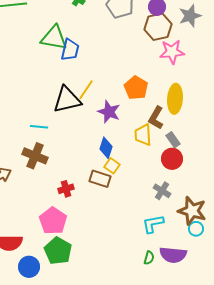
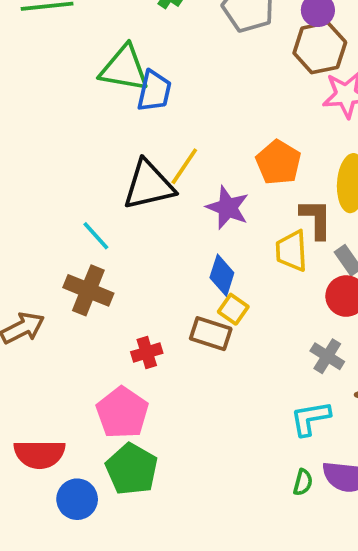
brown L-shape: (156, 118) -> (316, 219), turned 150
cyan line: (39, 127) -> (96, 236), turned 42

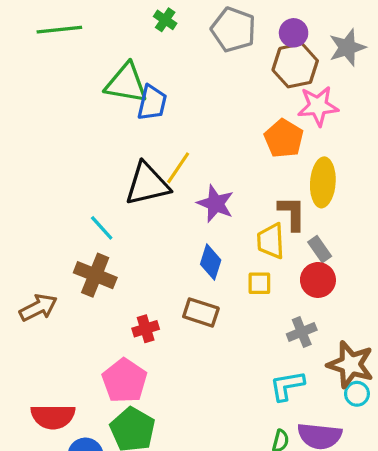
orange pentagon: (278, 162) -> (284, 139), moved
yellow square: (233, 309) -> (259, 283), moved, turned -35
gray cross: (327, 356) -> (302, 332), turned 36

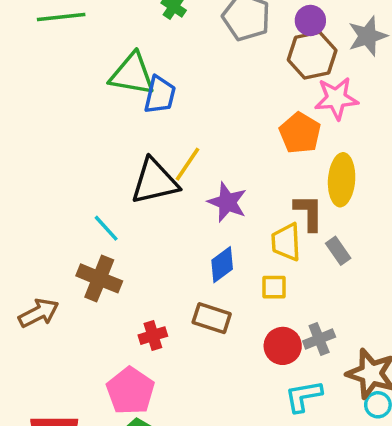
blue diamond: (211, 262) -> (222, 265), turned 36
red circle: (318, 280) -> (283, 346), moved

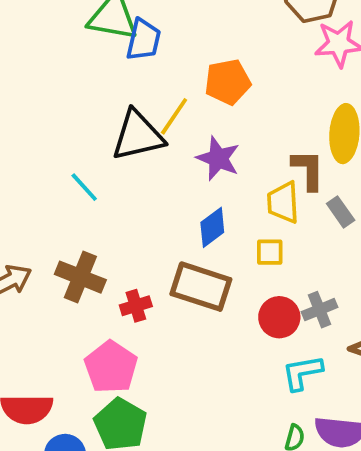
orange pentagon: (300, 133) -> (228, 82), moved, turned 30
brown cross: (99, 278) -> (80, 277), moved
brown rectangle: (212, 318) -> (201, 287), size x1.4

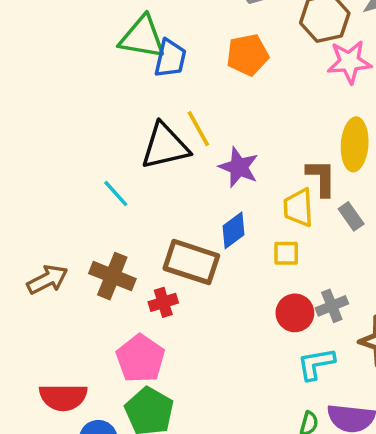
orange pentagon: (228, 82) -> (248, 55), moved
yellow line: (174, 116) -> (198, 129), turned -63
brown rectangle: (201, 287) -> (191, 262), moved

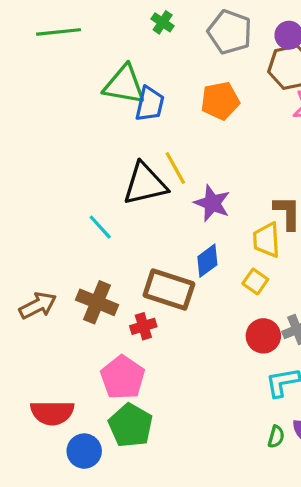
yellow square: (286, 253) -> (255, 282), turned 35

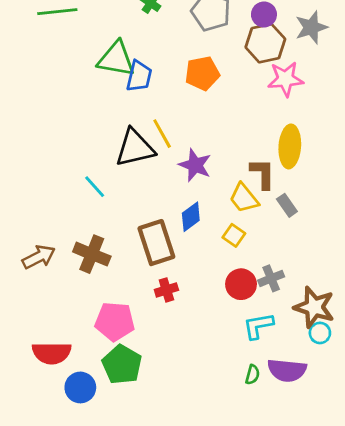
yellow trapezoid: (267, 240) -> (244, 198), turned -36
brown rectangle: (169, 290) -> (156, 243), turned 54
red cross: (143, 326) -> (166, 290), moved
pink pentagon: (123, 377) -> (115, 321), turned -30

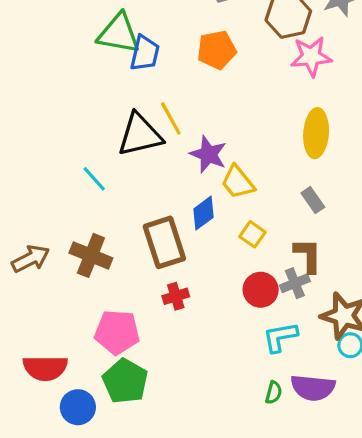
brown L-shape: (263, 174) -> (308, 255), moved
yellow trapezoid: (244, 198) -> (238, 182), moved

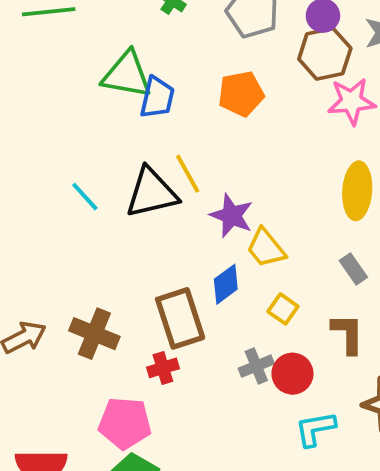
cyan line: (94, 179) -> (85, 197), moved
gray cross: (295, 283) -> (256, 366), moved
red cross: (176, 296) -> (163, 368), moved

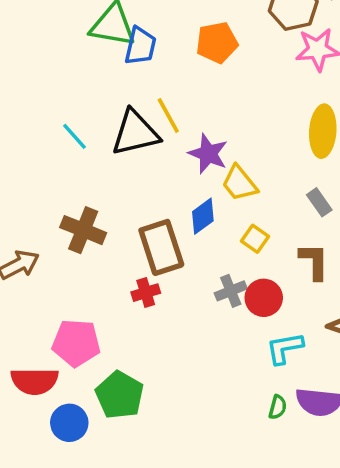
brown cross: (94, 334) -> (83, 230), moved
pink pentagon: (125, 423) -> (76, 343), moved

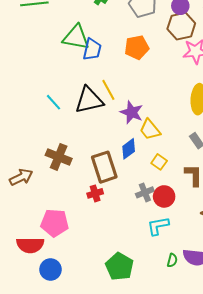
cyan L-shape: (285, 348) -> (158, 226), moved
green pentagon: (120, 395) -> (119, 266), moved

